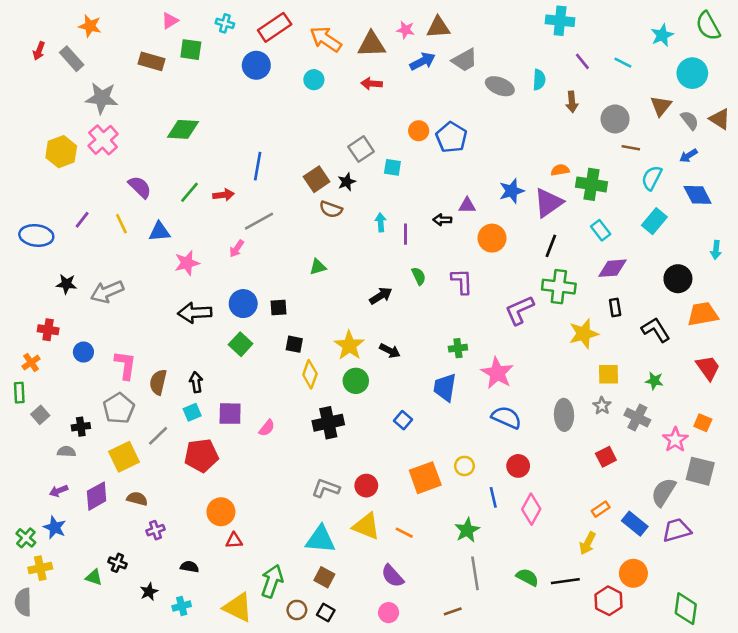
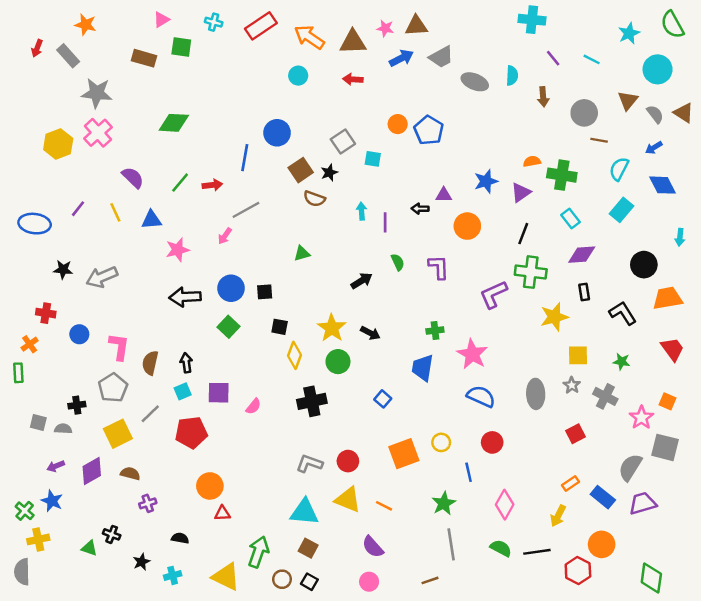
blue circle: (256, 65) -> (277, 133), moved
purple triangle: (548, 203) -> (521, 192), size x0.7
gray square: (40, 415) -> (38, 423), moved, turned -35
pink diamond: (531, 509) -> (505, 505), moved

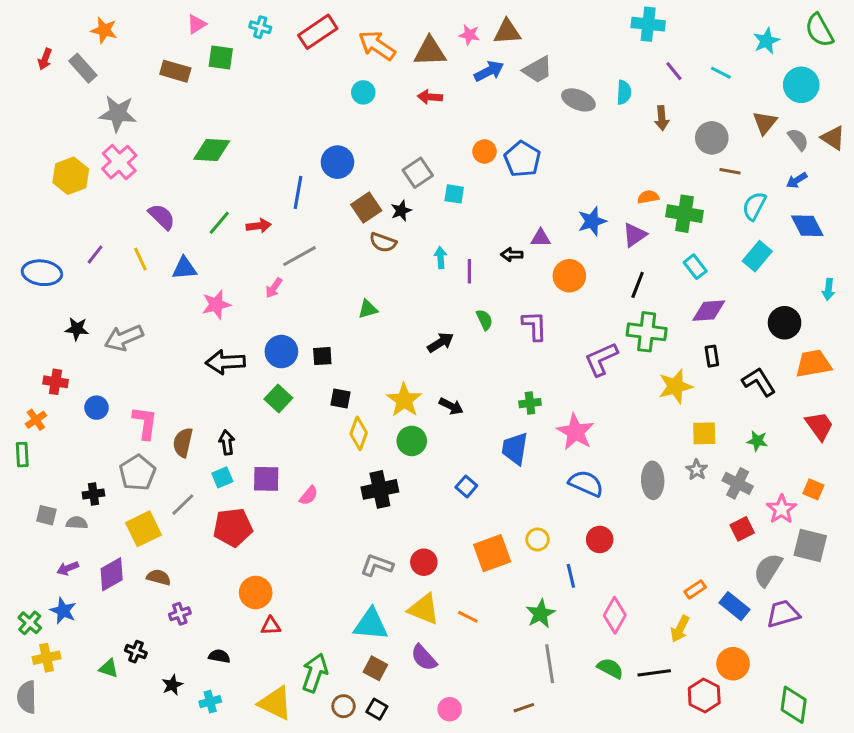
red square: (575, 434) -> (742, 529), moved
purple semicircle: (373, 547) -> (424, 658), moved

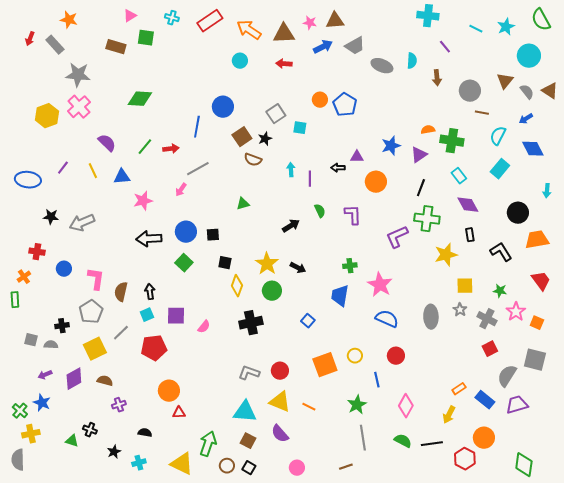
cyan line: (721, 73) -> (476, 29), moved
purple diamond: (709, 311) -> (468, 205), turned 65
pink star: (782, 509) -> (516, 312), moved

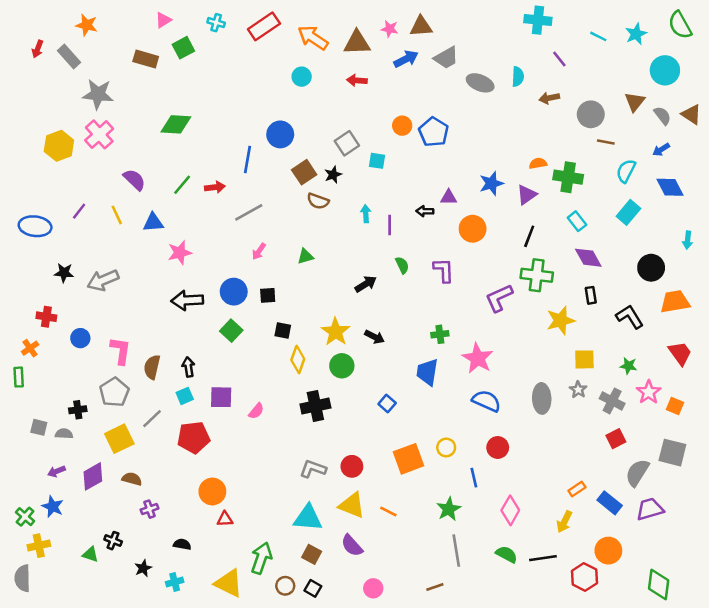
green square: (146, 38) -> (183, 48), turned -36
brown arrow: (437, 78) -> (549, 98), turned 84
pink arrow: (181, 190) -> (259, 251), moved

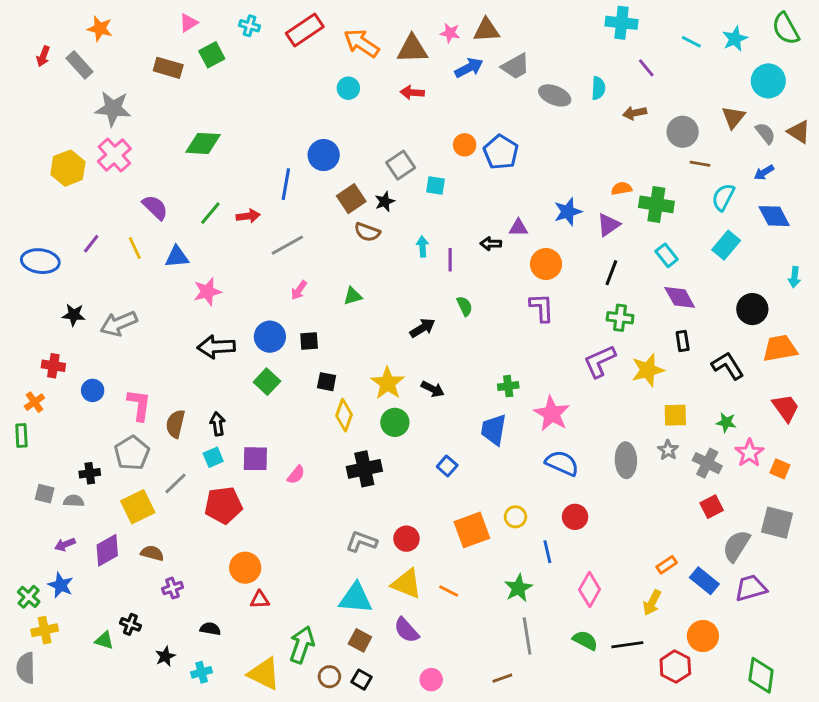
purple L-shape: (444, 270) -> (542, 308), moved
green cross: (537, 275) -> (620, 318), size x0.7
purple L-shape: (499, 298) -> (600, 361), moved

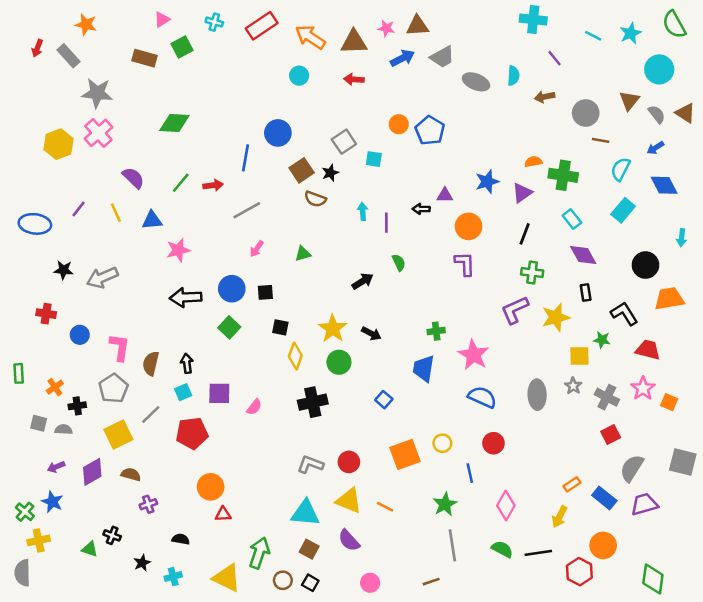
orange cross: (34, 402) -> (55, 387), moved
red trapezoid: (786, 408) -> (648, 350), moved, turned -40
green star: (726, 422) -> (602, 340), moved
gray square: (777, 523) -> (683, 462), moved

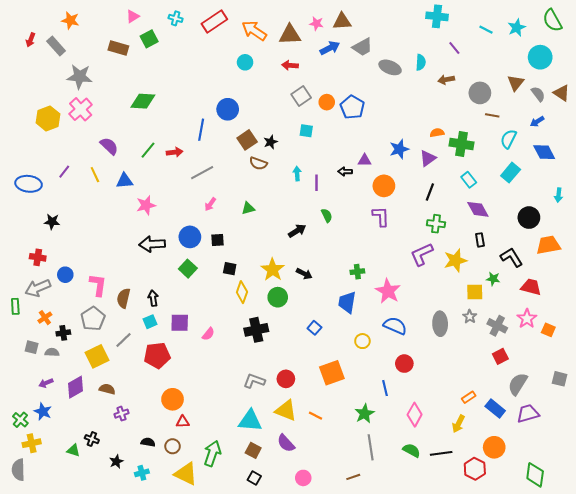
gray square: (344, 142) -> (301, 96), moved
gray arrow: (102, 277) -> (38, 288), moved
yellow circle: (442, 443) -> (362, 341), moved
gray square: (683, 462) -> (560, 379), size x0.7
brown circle: (283, 580) -> (173, 446), moved

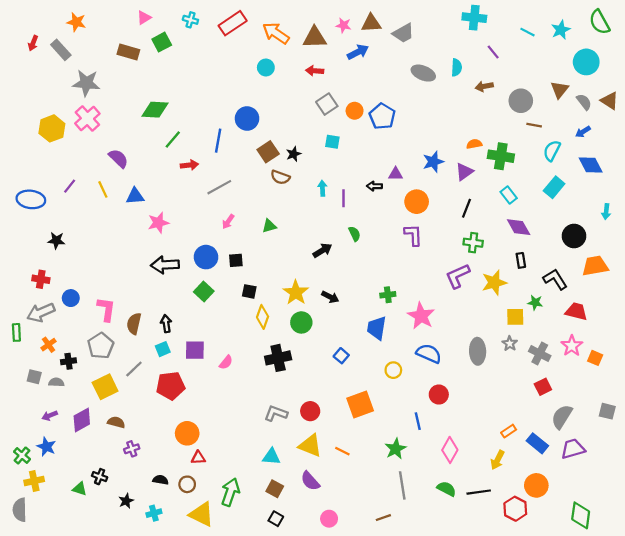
gray trapezoid: (362, 47) -> (403, 33), moved
green line: (148, 150) -> (173, 140), moved
cyan triangle: (250, 421) -> (271, 457), size x0.7

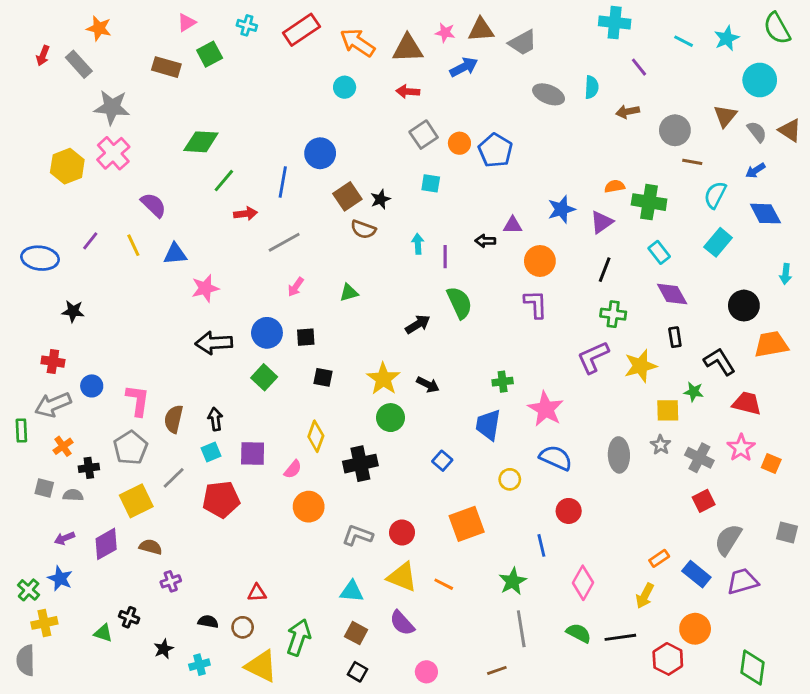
green semicircle: (355, 234) -> (459, 303), size x1.6
yellow diamond: (263, 317) -> (316, 436), moved
orange circle: (187, 433) -> (309, 507), moved

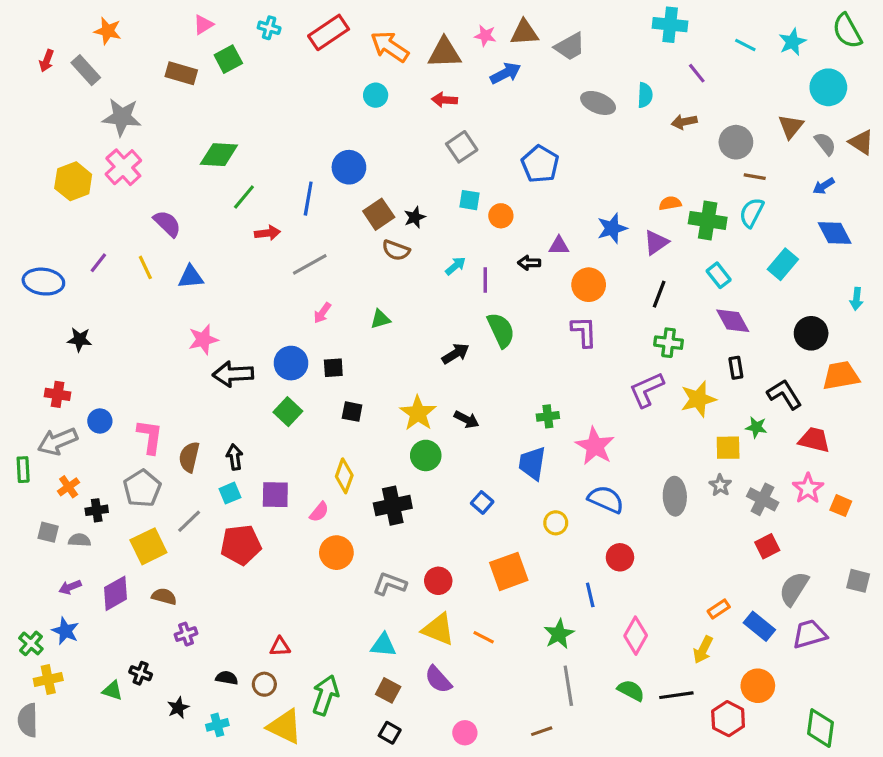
orange circle: (459, 143) -> (501, 216), moved
cyan semicircle: (715, 195) -> (752, 213), moved
cyan arrow: (418, 244) -> (455, 266), turned 54
pink star: (205, 288) -> (203, 340), moved

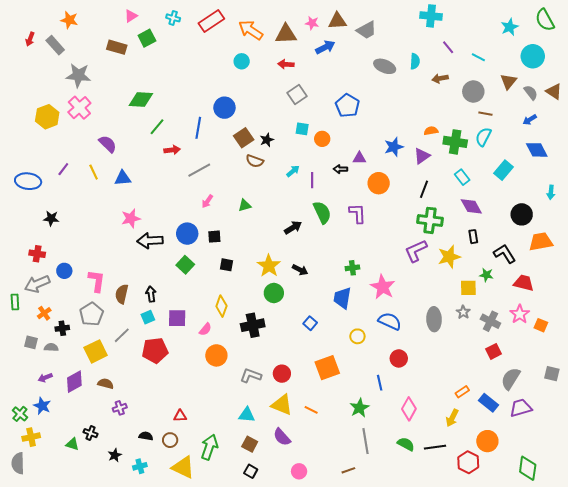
cyan line: (745, 45) -> (478, 57), moved
purple L-shape: (584, 332) -> (357, 213), moved
green cross: (669, 343) -> (430, 220), size x1.4

